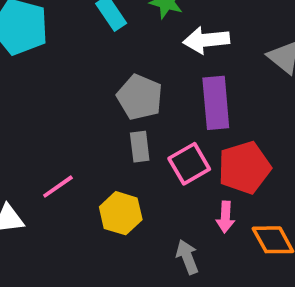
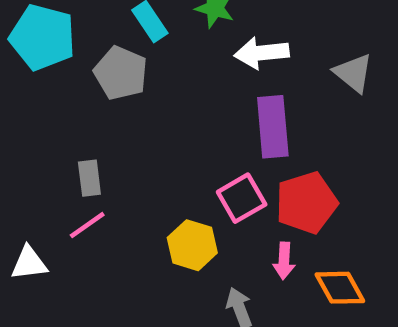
gray pentagon: (140, 97) -> (121, 73), moved
gray rectangle: (140, 147) -> (89, 178), moved
yellow hexagon: (121, 213) -> (192, 245), moved

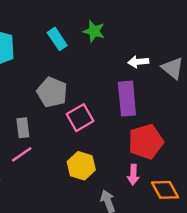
white arrow: (262, 53) -> (138, 62), moved, size x0.7
gray pentagon: (121, 73) -> (52, 92), moved
pink square: (242, 198) -> (80, 118), moved

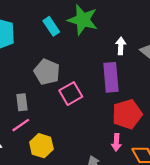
green star: (94, 31) -> (83, 20), size x1.6
white arrow: (138, 62) -> (121, 46), turned 98
yellow hexagon: (81, 166) -> (41, 146), moved

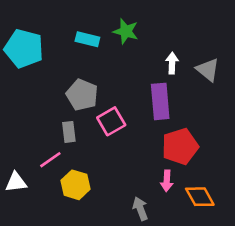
green star: (83, 20) -> (126, 31), size x0.7
cyan rectangle: (51, 26) -> (87, 39), turned -42
gray rectangle: (22, 102) -> (69, 132), moved

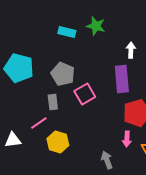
cyan pentagon: (24, 49) -> (19, 68), moved

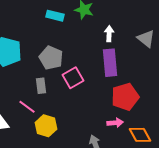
white arrow: (131, 50) -> (109, 34), moved
pink line: (39, 123) -> (27, 107), turned 72
pink arrow: (127, 139) -> (115, 123), turned -98

